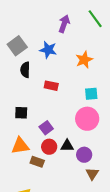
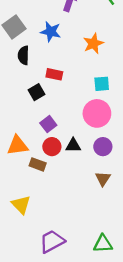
black square: (21, 113) -> (36, 92), moved, turned -32
purple circle: (84, 155) -> (103, 147), moved

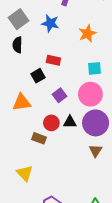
black semicircle: (23, 55) -> (17, 45), moved
purple square: (48, 124) -> (60, 95), moved
orange triangle: (18, 145) -> (22, 102), moved
purple circle: (103, 147) -> (96, 123), size x1.6

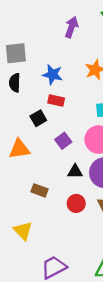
gray square: (18, 19) -> (16, 53), turned 30
blue star: (50, 23) -> (53, 74), moved
red circle: (51, 123) -> (76, 203), moved

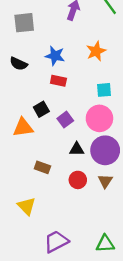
gray square: (16, 53) -> (24, 23), moved
black semicircle: (15, 83) -> (19, 64), turned -66
black square: (38, 118) -> (41, 109), moved

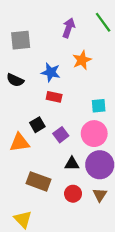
orange star: (96, 51) -> (82, 60), moved
brown rectangle: (42, 167) -> (39, 181), size x1.5

